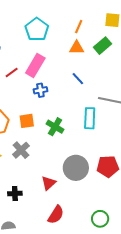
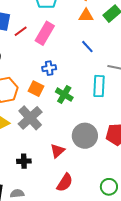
red line: (12, 73) -> (21, 31), moved
blue cross: (40, 90) -> (49, 68), moved
orange square: (27, 121) -> (36, 89), turned 35
gray cross: (21, 150) -> (30, 118), size x1.4

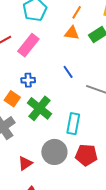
blue line: (87, 47) -> (68, 72), moved
cyan rectangle: (99, 86) -> (73, 124), moved
green cross: (64, 95) -> (40, 108), size x1.4

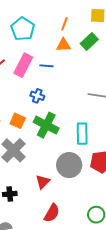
blue line: (68, 72) -> (46, 66), moved, turned -40
blue cross: (28, 80) -> (37, 96), moved, turned 32

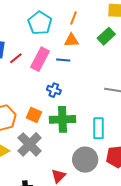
orange line: (64, 24) -> (74, 18), moved
orange triangle: (63, 45) -> (71, 40), moved
green cross: (46, 125) -> (62, 119), turned -30

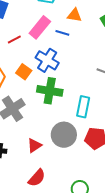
red line: (16, 58) -> (14, 39), moved
blue cross: (54, 90) -> (47, 60), size x1.6
orange square: (34, 115) -> (24, 72), moved

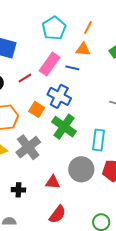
green cross: (50, 91) -> (64, 127), turned 30
red triangle: (34, 145) -> (53, 182), turned 42

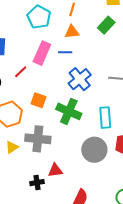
blue cross: (59, 96) -> (80, 79), moved, turned 35
gray cross: (28, 147) -> (38, 139), turned -35
red triangle: (53, 182) -> (55, 170), moved

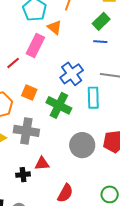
orange triangle: (72, 32) -> (55, 27), moved, turned 42
blue line: (65, 52) -> (100, 42), moved
cyan rectangle: (105, 118) -> (93, 98), moved

